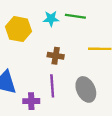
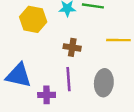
gray ellipse: (86, 89) -> (104, 83), turned 30

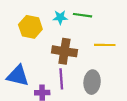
brown cross: (72, 47) -> (64, 51), size x1.6

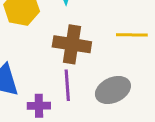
gray ellipse: (92, 82) -> (113, 90), turned 60

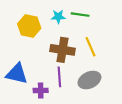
yellow line: (132, 35) -> (91, 47), moved, turned 66

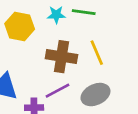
purple line: (59, 77) -> (58, 91), turned 66

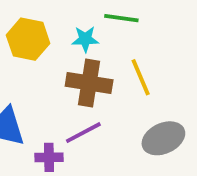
cyan star: (56, 15) -> (85, 39), moved
gray ellipse: (95, 95) -> (163, 138), moved

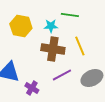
purple line: (83, 133) -> (62, 75), moved
purple cross: (49, 157) -> (32, 88), turned 32

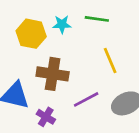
cyan star: (51, 26) -> (62, 24), moved
brown cross: (53, 49) -> (53, 74), moved

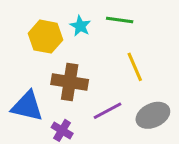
cyan star: (62, 24) -> (80, 26), turned 30

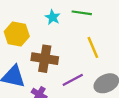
yellow hexagon: (45, 37) -> (17, 34), moved

